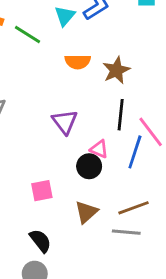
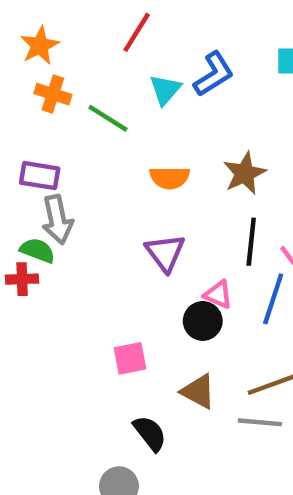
orange semicircle: (78, 62) -> (170, 178), moved
brown triangle: (86, 212) -> (198, 391), turned -50
black semicircle: (40, 241) -> (150, 433), moved

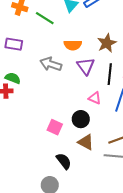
gray arrow: (57, 220) -> (51, 64), moved, turned 120
purple triangle: (165, 253) -> (86, 66), moved
black circle: (203, 321) -> (81, 119), moved
pink square: (130, 358) -> (55, 127), turned 35

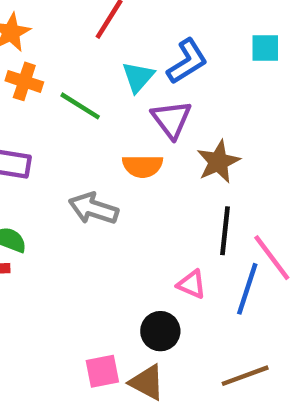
purple triangle: (86, 66) -> (172, 119), moved
pink square: (55, 127) -> (102, 371), moved, turned -35
brown triangle: (86, 142) -> (147, 382), moved

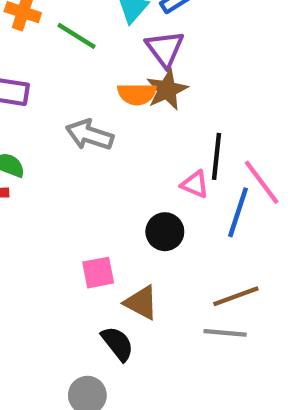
brown star: (218, 162) -> (167, 90), moved
pink triangle: (192, 284) -> (195, 184), moved
black circle: (160, 331) -> (165, 232), moved
pink square: (102, 371) -> (98, 273), moved

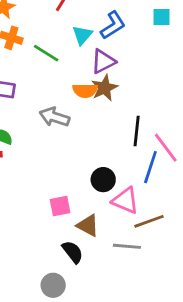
purple triangle: (165, 49) -> (103, 61), turned 40
pink triangle: (195, 184) -> (125, 200), moved, size x1.5
gray line: (225, 333) -> (127, 246), moved

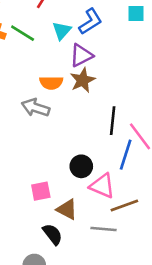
green line: (46, 53) -> (23, 33), moved
orange semicircle: (85, 91) -> (51, 83), moved

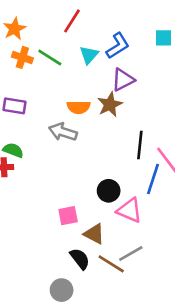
purple triangle: (81, 55) -> (123, 80), moved
brown line: (124, 205) -> (111, 264), moved, turned 52
gray line: (103, 229) -> (131, 253), turned -35

